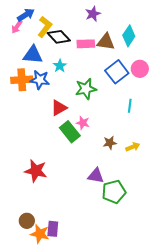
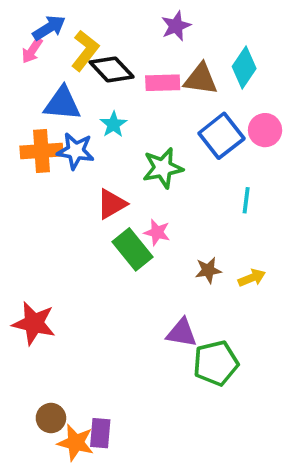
red star: (36, 171) -> (34, 323), moved

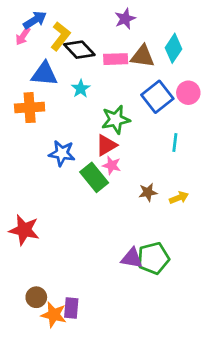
blue star: (76, 151) -> (62, 153), moved
red triangle: (112, 204) -> (106, 145), moved
purple triangle: (182, 333) -> (132, 258), moved

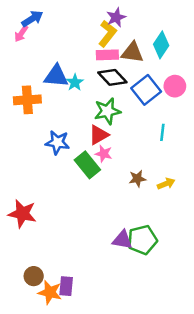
yellow L-shape: (60, 36) -> (107, 34), moved
black diamond: (79, 50) -> (112, 77), moved
blue triangle: (44, 74) -> (56, 76), moved

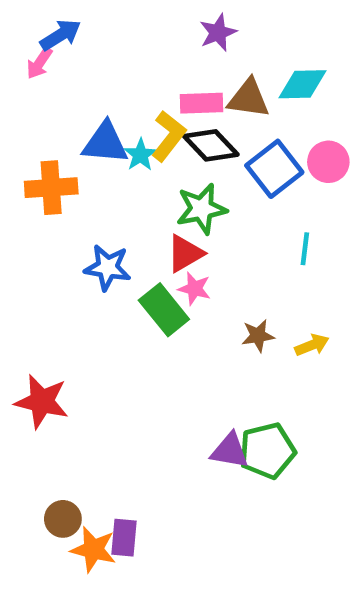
yellow L-shape: (107, 34) -> (169, 136), moved
cyan diamond: (161, 45) -> (303, 84), turned 55

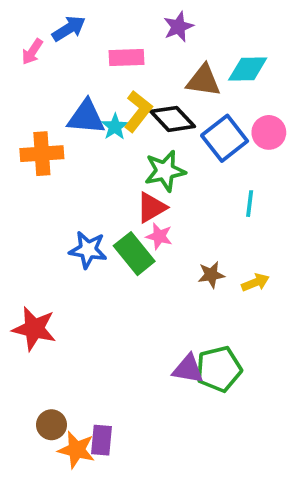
blue arrow: (61, 35) -> (69, 29), moved
pink rectangle: (201, 103) -> (126, 57), moved
blue star: (108, 268) -> (88, 250), moved

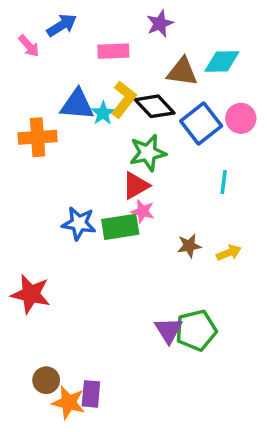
pink arrow: (32, 52) -> (29, 46), turned -75
green rectangle: (134, 254) -> (120, 227), turned -60
purple triangle: (188, 369) -> (168, 330), turned 48

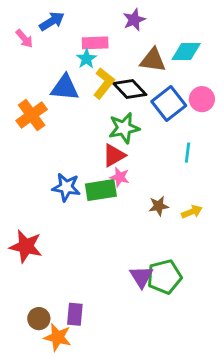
cyan star: (103, 113) -> (86, 59), moved
orange cross: (38, 137) -> (32, 115), turned -32
purple rectangle: (91, 394) -> (75, 314), moved

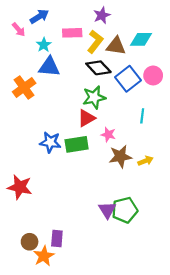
cyan star: (86, 59) -> (44, 45), moved
yellow L-shape: (104, 83) -> (95, 42), moved
pink star: (120, 177) -> (108, 135), moved
brown star: (159, 206) -> (120, 156), size x1.5
orange star: (58, 337) -> (44, 256), turned 30

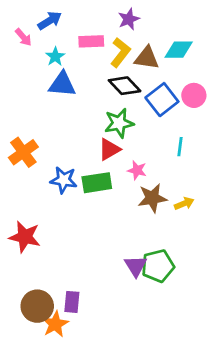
orange cross: (24, 88) -> (23, 152), moved
brown circle: (30, 242) -> (37, 306), size x1.5

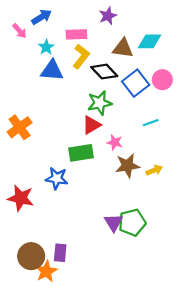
yellow L-shape: (120, 52) -> (81, 56), moved
cyan line: (180, 147) -> (151, 123), turned 63
blue star: (64, 180) -> (57, 178), moved

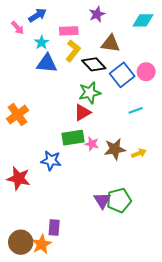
cyan diamond: (150, 41) -> (143, 20), moved
pink star: (115, 142) -> (92, 144), moved
brown circle: (31, 256) -> (21, 242), moved

